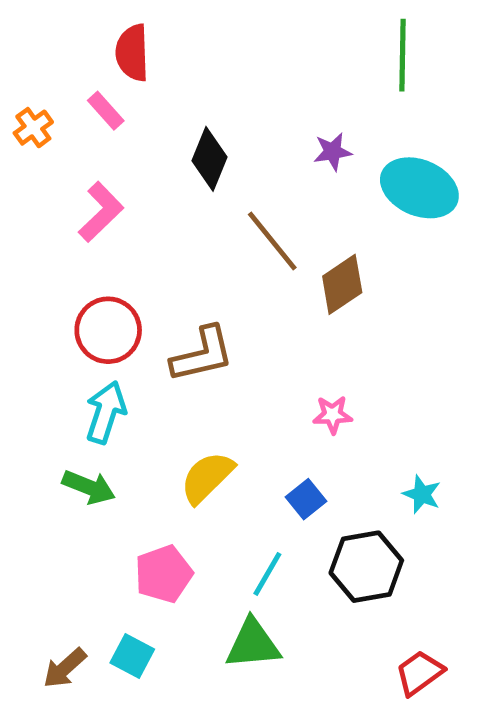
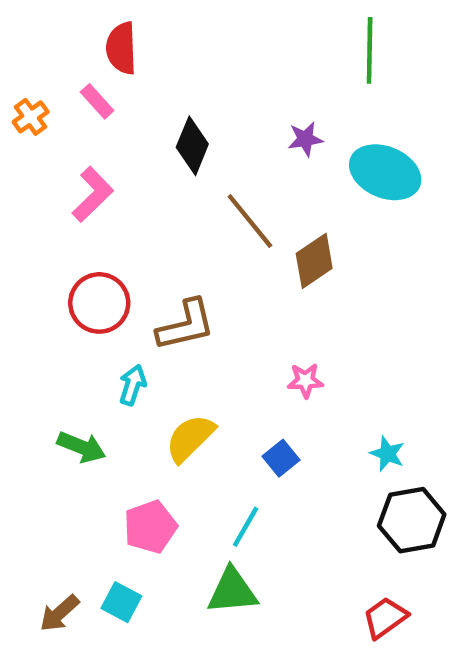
cyan arrow: (106, 412) -> (133, 385), moved, size x0.7
black hexagon: (366, 567) -> (412, 520), moved

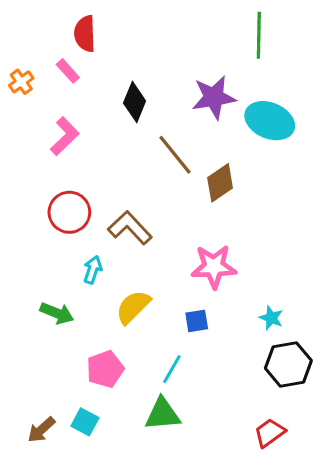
purple star: (305, 139) -> (214, 97), size x1.8
brown L-shape: (186, 325) -> (130, 228), turned -120
pink star: (305, 381) -> (214, 267), size x1.8
blue square: (281, 458) -> (197, 321), turned 30

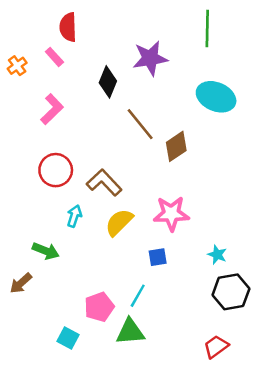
purple star: (214, 97) -> (150, 58), moved
yellow semicircle: (133, 307) -> (119, 222), moved
pink pentagon: (105, 369) -> (99, 307), moved
brown arrow: (41, 430) -> (21, 283), moved

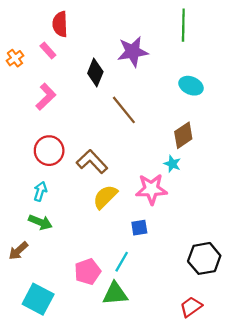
cyan ellipse: (216, 97) -> (191, 86), size x0.7
brown diamond: (176, 146) -> (183, 135), moved
cyan arrow: (74, 216) -> (40, 191), moved
cyan star: (217, 255) -> (172, 164), moved
cyan square: (68, 338) -> (38, 299), moved, size x1.6

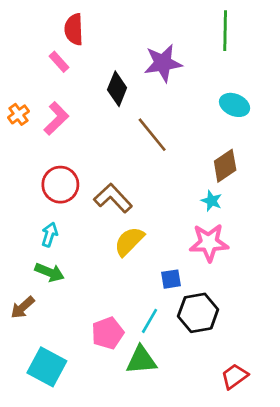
orange cross: (15, 58) -> (18, 114), moved
pink star: (151, 189) -> (209, 243), moved
black hexagon: (204, 258) -> (198, 313), moved

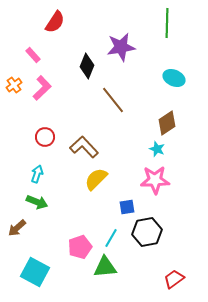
red semicircle: (74, 29) -> (55, 22), turned -145
pink rectangle: (59, 62) -> (33, 55), moved
red circle: (60, 185) -> (45, 137), size x0.7

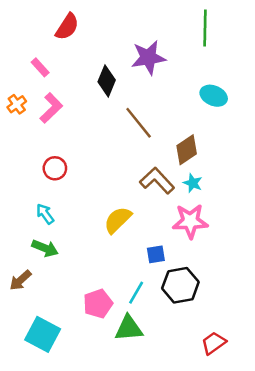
brown diamond: (167, 123) -> (187, 150), moved
brown L-shape: (84, 147) -> (157, 181), moved
cyan arrow: (37, 174) -> (45, 214), turned -54

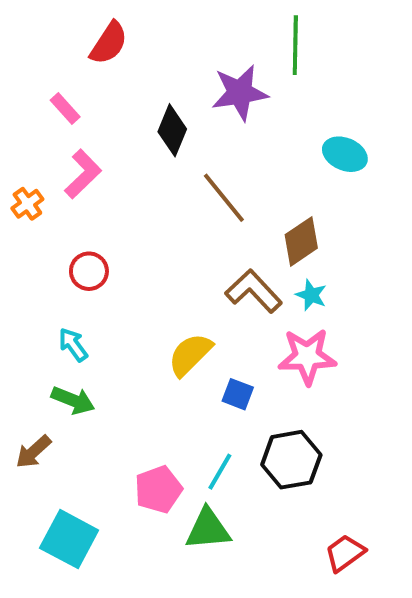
green line: (205, 28) -> (295, 45), moved
orange cross: (17, 104) -> (27, 204), moved
blue square: (156, 254) -> (238, 394), moved, turned 30

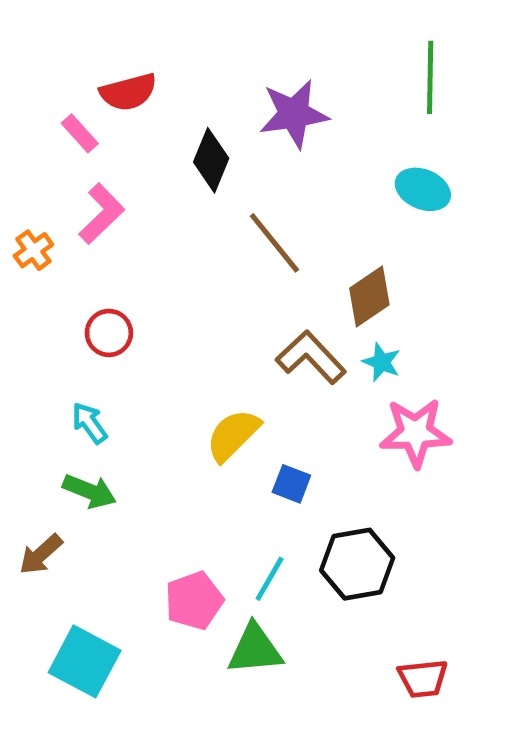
red semicircle: (109, 43) -> (128, 92), moved, turned 42
green line: (295, 45) -> (430, 77), moved
pink star: (307, 357) -> (416, 433), moved
red trapezoid: (345, 553) -> (423, 679), turned -150

